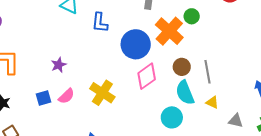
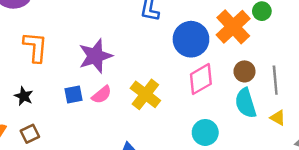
purple star: (59, 65) -> (95, 56), size x1.8
cyan circle: (172, 117) -> (205, 132), moved

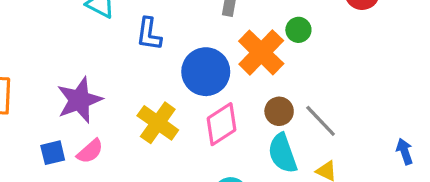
gray line: (275, 80) -> (321, 121), turned -36
yellow cross: (145, 94) -> (158, 123), moved

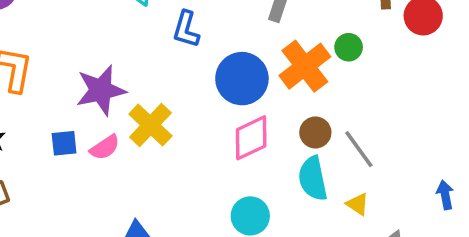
yellow cross: (158, 123) -> (150, 125), moved

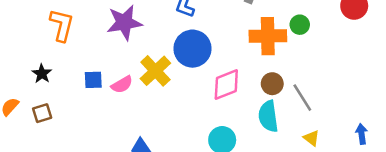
orange cross: (305, 66) -> (268, 36), turned 33
blue circle: (242, 79) -> (192, 49), moved
purple star: (101, 90) -> (124, 23), moved
yellow triangle: (358, 204) -> (311, 138), moved

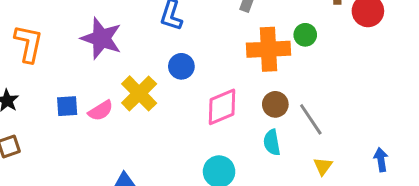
purple star: (124, 23) -> (101, 38), turned 30
blue circle: (192, 49) -> (181, 66), size x0.6
cyan semicircle: (268, 116) -> (272, 142), size x0.7
yellow triangle: (311, 138) -> (323, 166), turned 30

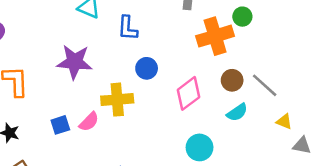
yellow cross: (139, 93) -> (117, 100), turned -36
cyan semicircle: (272, 142) -> (237, 112), turned -100
yellow triangle: (323, 166) -> (284, 122), turned -30

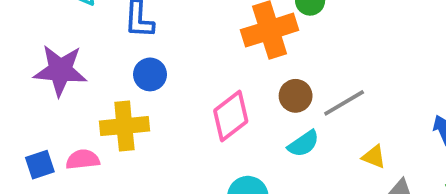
blue circle: (147, 68) -> (150, 74), moved
gray line: (265, 85) -> (344, 103), turned -72
pink semicircle: (89, 122) -> (83, 159), turned -140

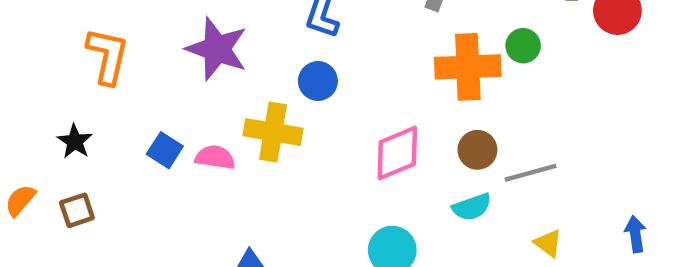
blue square: (40, 165) -> (165, 150), turned 36

